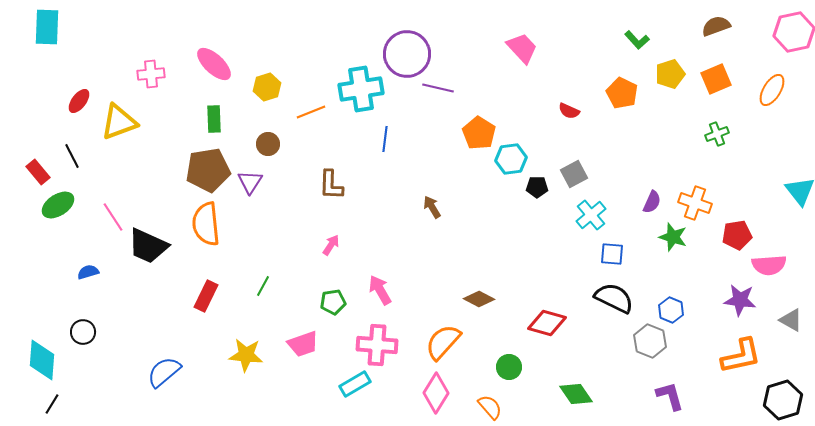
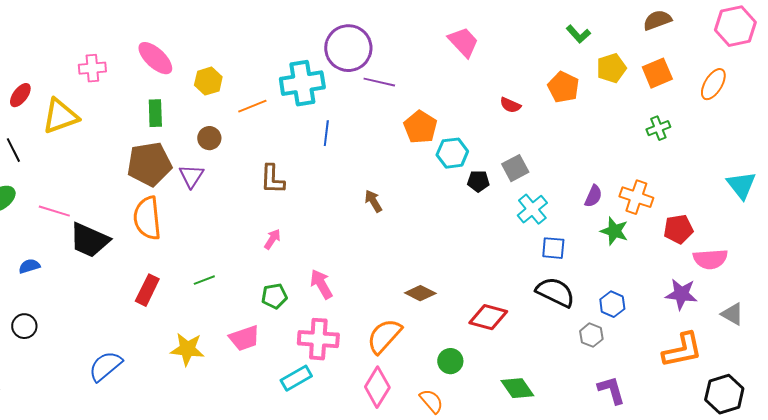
pink line: (113, 217) -> (54, 211), turned -40
green line: (263, 286) -> (204, 280), turned 40
gray hexagon: (650, 341) -> (591, 335), size x0.7

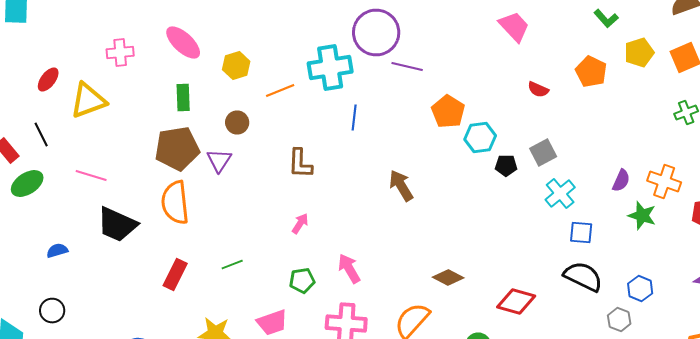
pink trapezoid: (463, 42) -> (514, 26), moved
brown arrow: (373, 201) -> (401, 186), size x1.4
pink line: (54, 211) -> (91, 176), moved

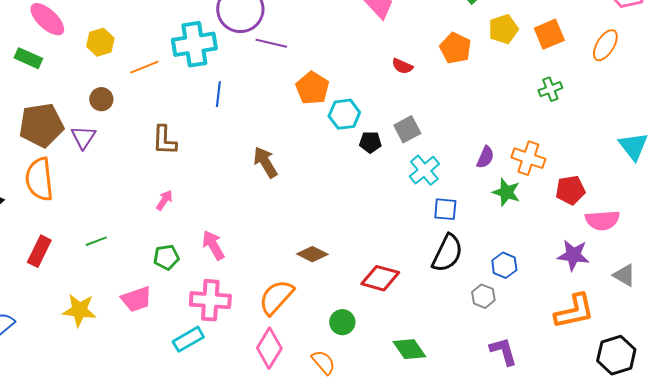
green rectangle: (183, 98) -> (28, 58), moved, turned -64
black semicircle: (583, 276) -> (447, 253), turned 90

